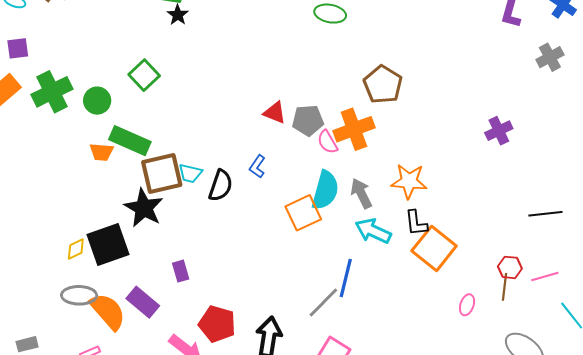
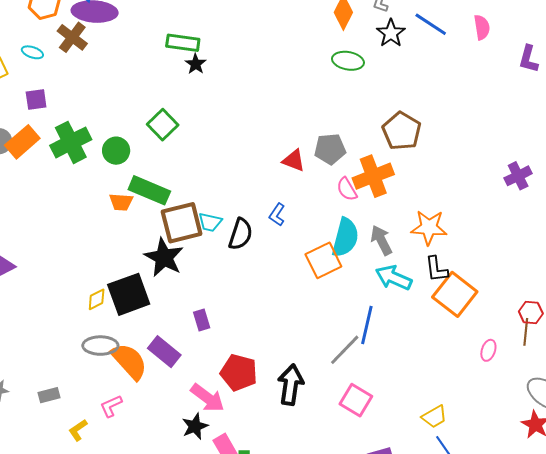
gray pentagon: (308, 120) -> (330, 149), moved

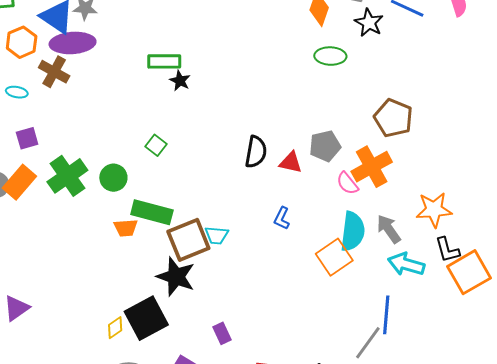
green square: (163, 125) -> (156, 145), size x0.7
black semicircle: (241, 234) -> (256, 152), moved
orange square: (455, 294) -> (469, 272), turned 30

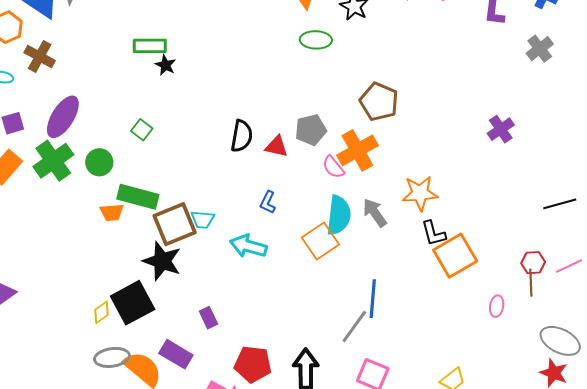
purple ellipse: (73, 43) -> (63, 117), moved, turned -54
cyan arrow: (406, 264) -> (248, 246), moved

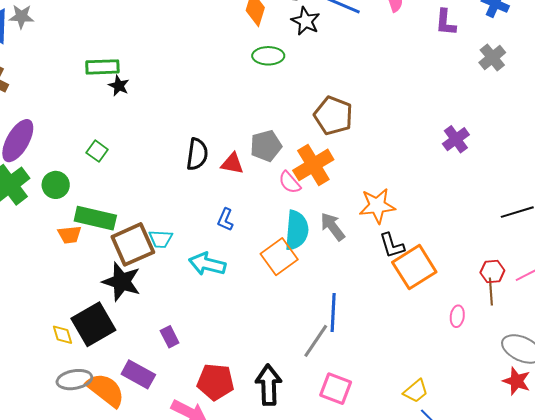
yellow diamond: (101, 312) -> (63, 335), turned -70

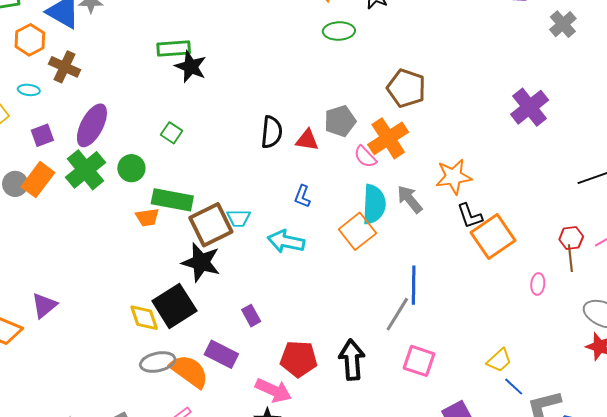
black star: (119, 86) -> (191, 67), size x1.5
purple cross: (456, 139) -> (530, 107), size x1.4
yellow diamond: (63, 335) -> (144, 318), size x1.4

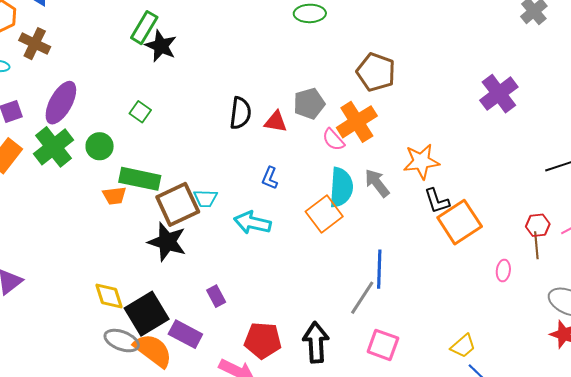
green rectangle: (174, 49) -> (144, 28), turned -56
black square: (174, 306) -> (147, 314), moved
gray ellipse: (158, 362) -> (122, 341), turned 32

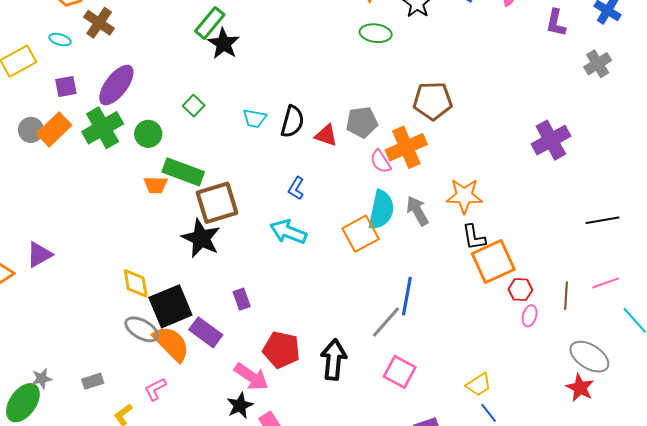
brown pentagon: (376, 72) -> (433, 101), turned -30
blue L-shape: (270, 178) -> (296, 188), moved
cyan trapezoid: (205, 198) -> (255, 118), moved
red hexagon: (538, 225) -> (520, 290), moved

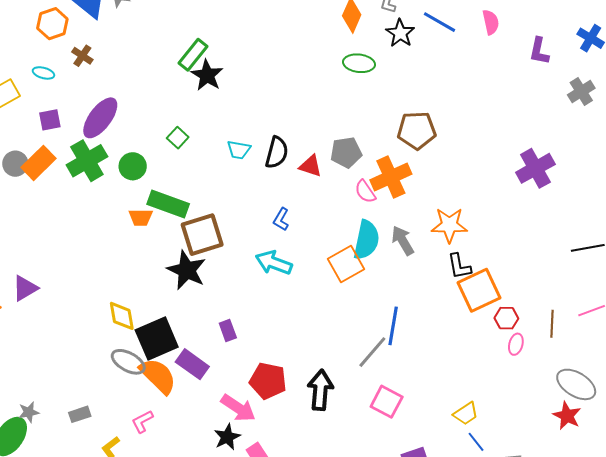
brown cross: (99, 23) -> (82, 56), size x0.7

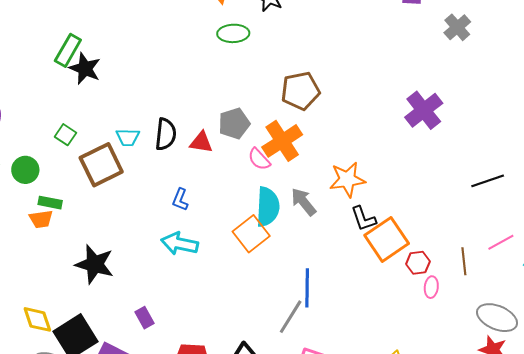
green rectangle: (168, 204) -> (50, 203), moved, size x0.6
brown square: (202, 235) -> (101, 165), moved

